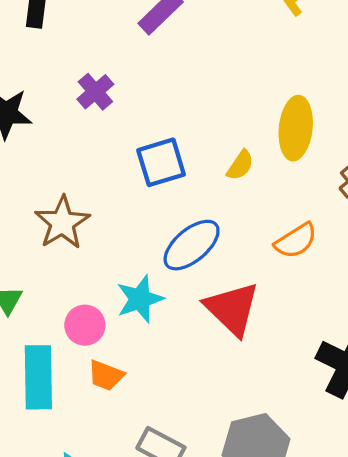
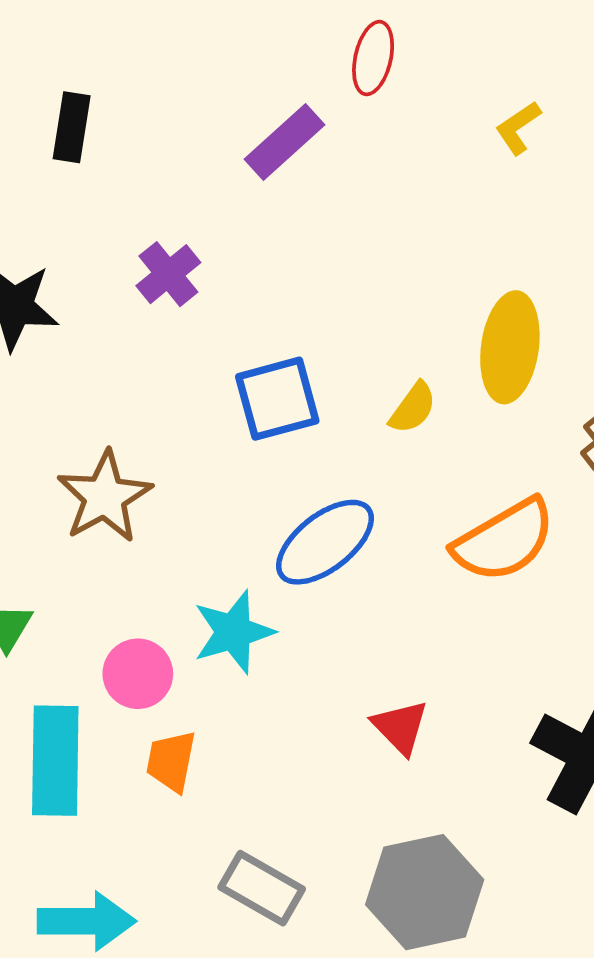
orange semicircle: (296, 241) -> (504, 540), size x1.4
red triangle: (232, 309) -> (400, 727), moved, size x0.6
orange trapezoid: (106, 375) -> (171, 761), turned 78

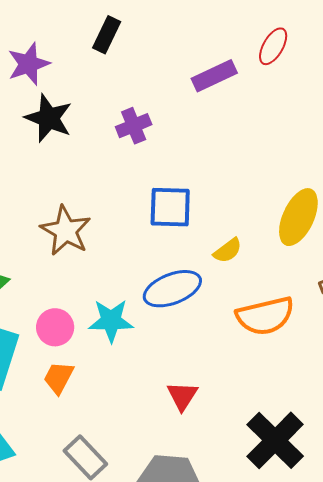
yellow semicircle: (413, 408) -> (228, 251), moved
brown star: (105, 497) -> (66, 231), turned -30

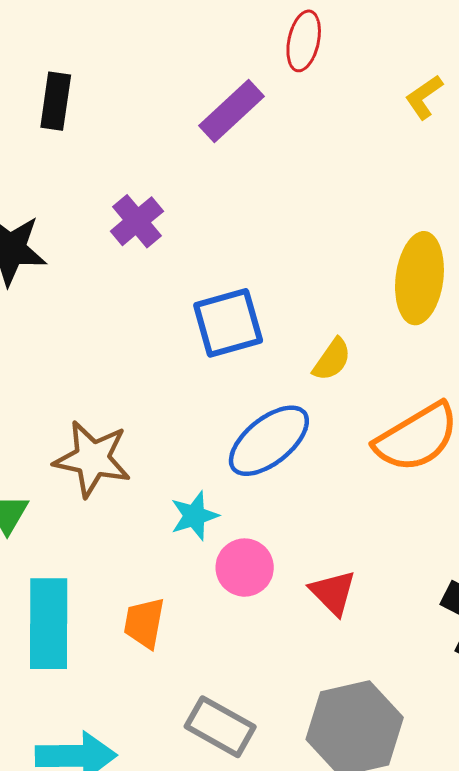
brown star: (66, 231) -> (92, 459), moved
cyan star: (111, 321) -> (194, 516), size x0.7
pink circle: (55, 327) -> (245, 568), moved

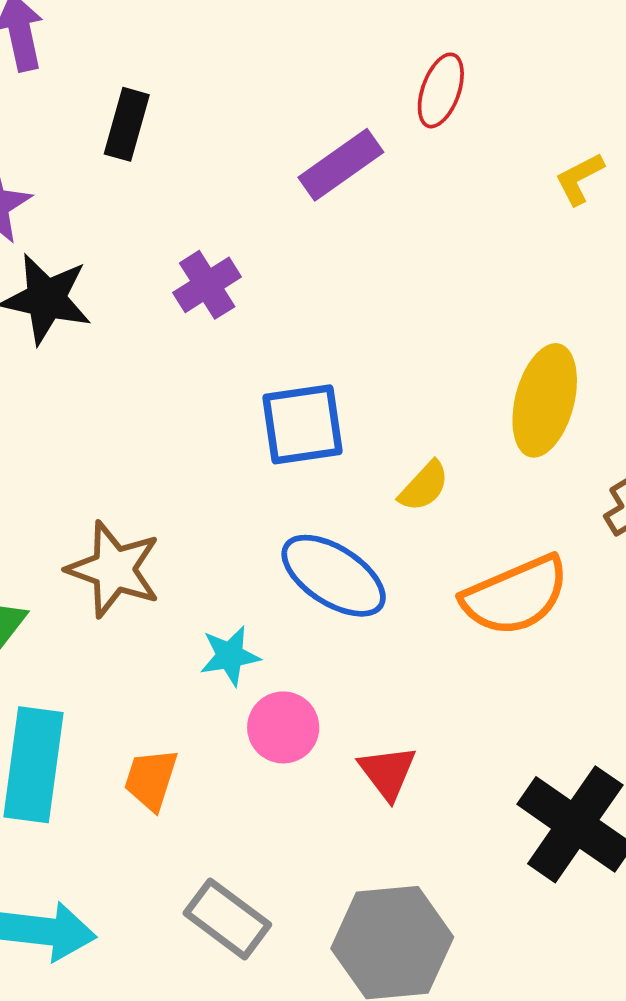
blue ellipse: (269, 441) -> (334, 576), turned 64

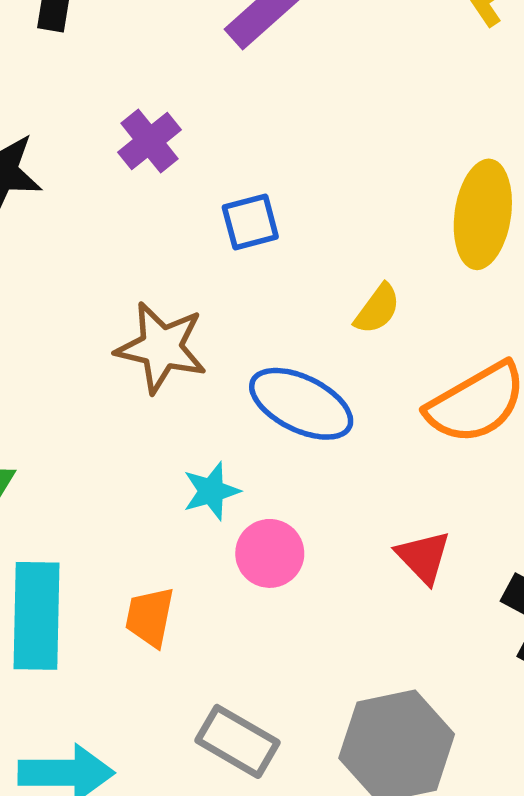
blue square: (302, 424) -> (250, 222), moved, size x0.7
brown star: (114, 569) -> (161, 348), moved
red triangle: (388, 772) -> (423, 557), moved

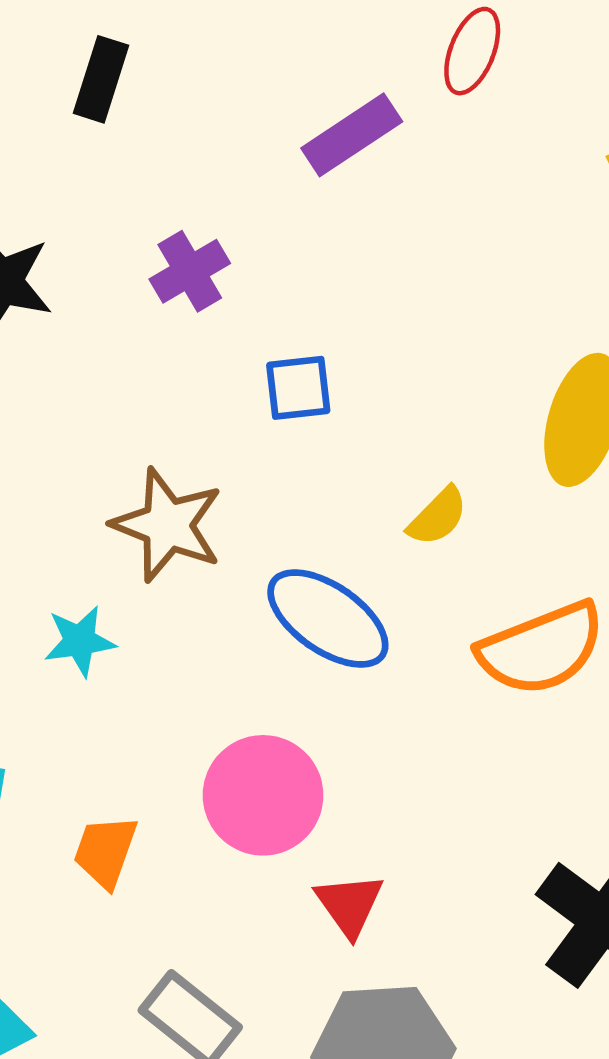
cyan star: (211, 491) -> (80, 641), moved
pink circle: (270, 553) -> (263, 795), size x1.4
red triangle: (423, 557) -> (349, 905), moved

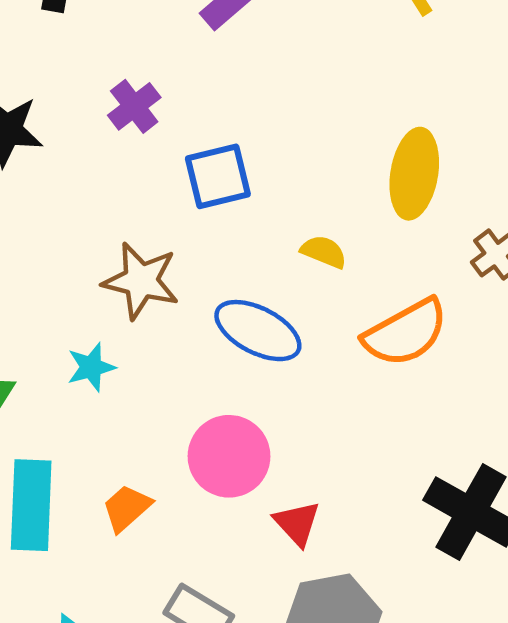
blue square: (298, 388) -> (218, 176), size x1.4
yellow semicircle: (438, 516) -> (324, 252), turned -105
orange trapezoid: (105, 851) -> (127, 508), turned 36

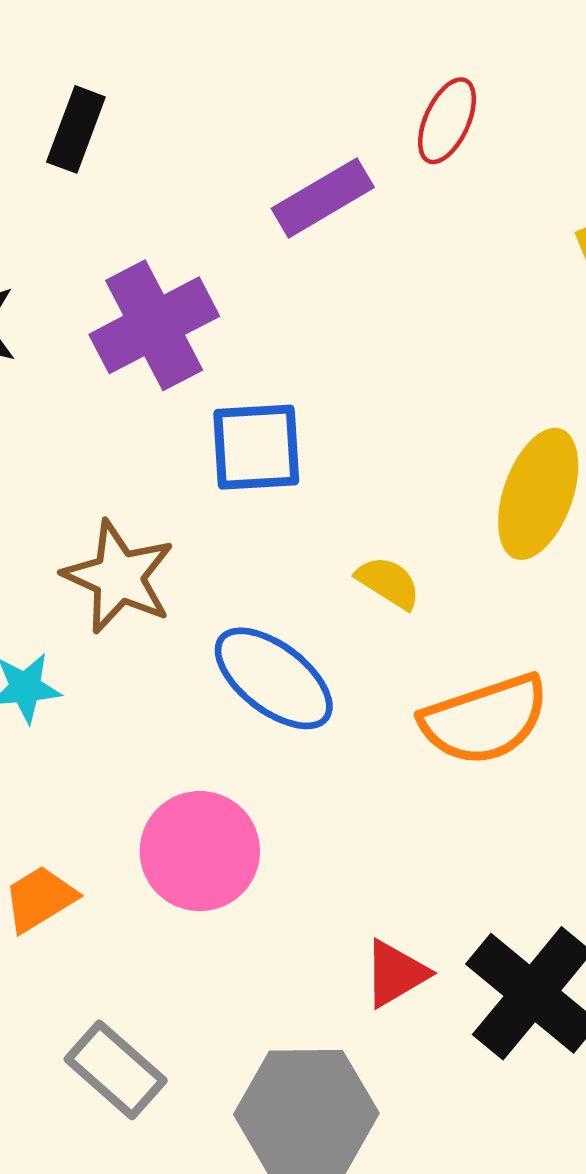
purple cross: (134, 106) -> (154, 325), size x1.6
red triangle: (297, 523) -> (396, 974), moved, turned 32

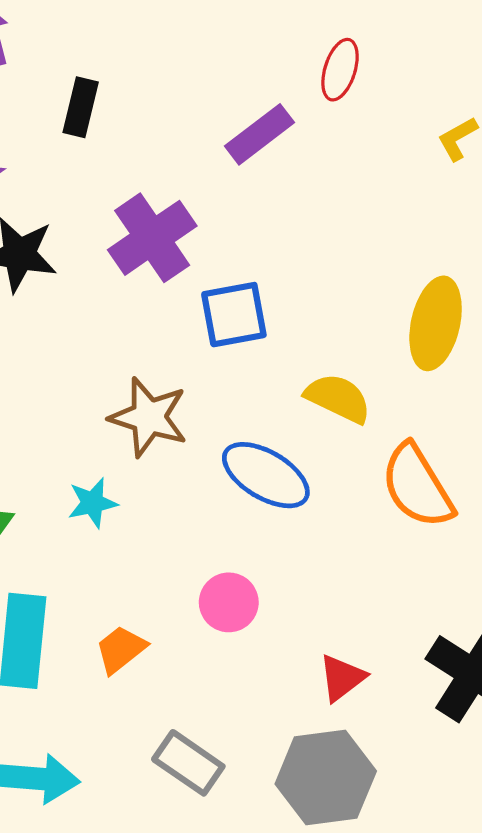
yellow semicircle: (388, 582) -> (338, 398), size x1.4
orange semicircle: (485, 720) -> (417, 486), turned 84
pink circle: (200, 851) -> (229, 602), size x0.7
red triangle: (396, 974) -> (342, 678), moved

